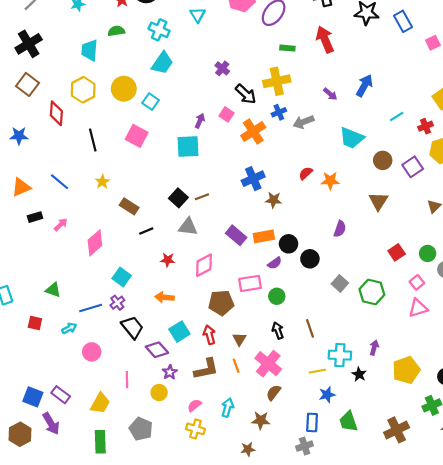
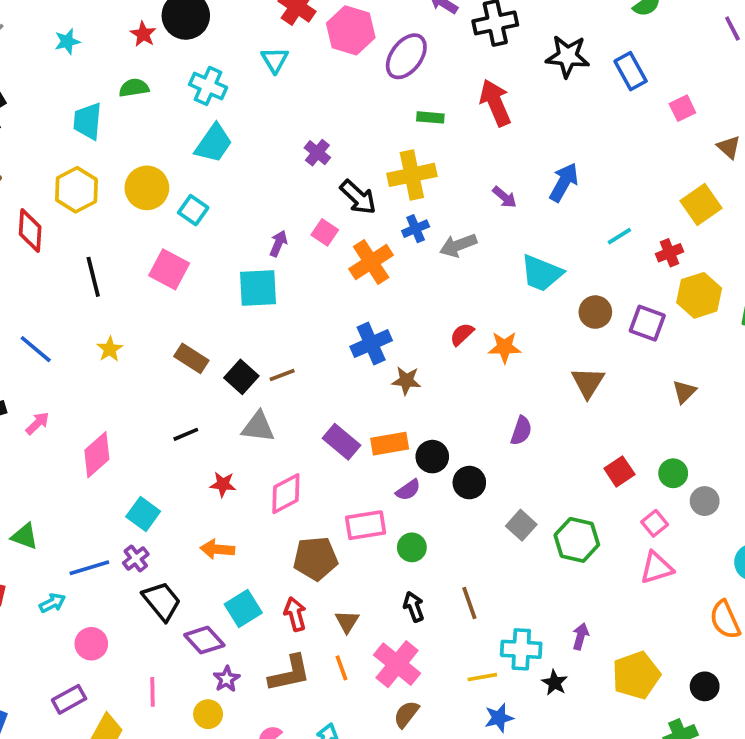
purple square: (413, 167) -> (647, 323), turned -36
brown rectangle: (129, 206) -> (191, 358), moved
purple rectangle: (61, 395) -> (69, 699), moved, turned -66

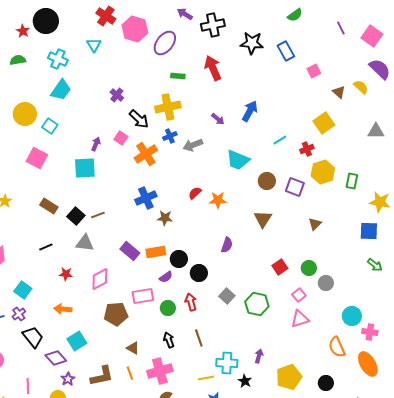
red arrow: (295, 614) -> (191, 302), moved
brown triangle: (347, 622) -> (133, 348), turned -32
pink cross: (397, 664) -> (160, 371), turned 35

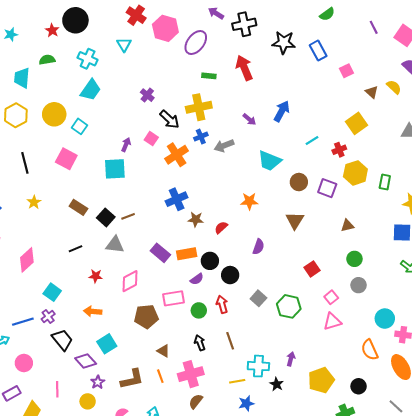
red semicircle: (195, 193) -> (221, 228), moved
brown triangle: (315, 224) -> (347, 226), turned 32
green circle: (309, 268) -> (354, 259), moved

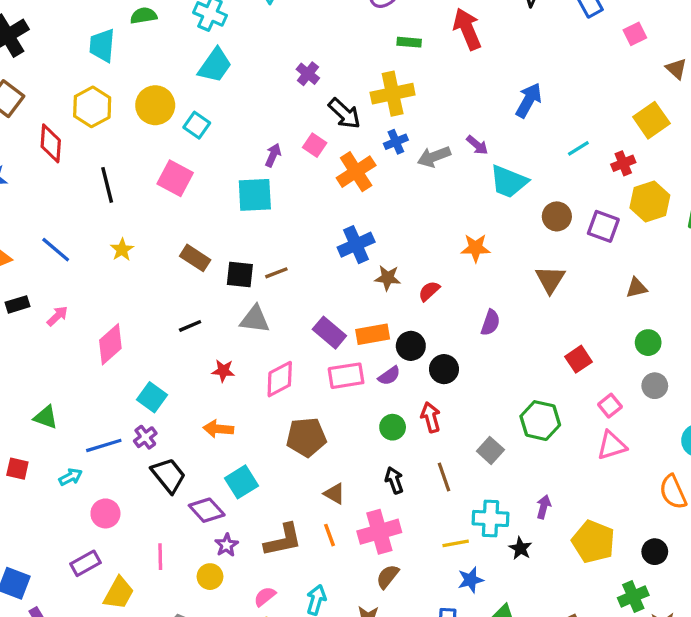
purple arrow: (249, 119) -> (477, 145), moved
black square: (106, 217) -> (240, 275), turned -36
pink rectangle: (174, 298) -> (346, 376), moved
gray square: (258, 298) -> (490, 450), moved
yellow pentagon: (321, 380) -> (593, 542), turned -30

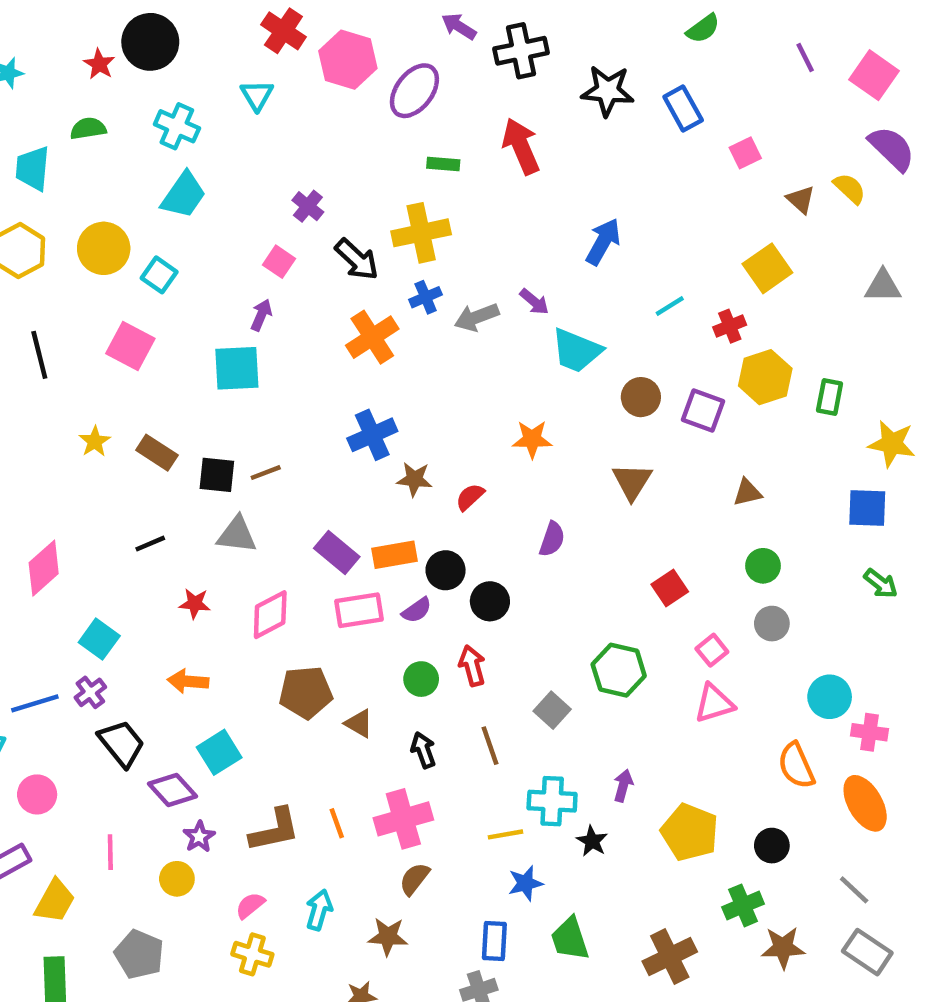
pink square: (315, 145) -> (279, 262), moved
yellow star: (122, 250) -> (95, 441), moved
brown triangle: (334, 494) -> (359, 723), moved

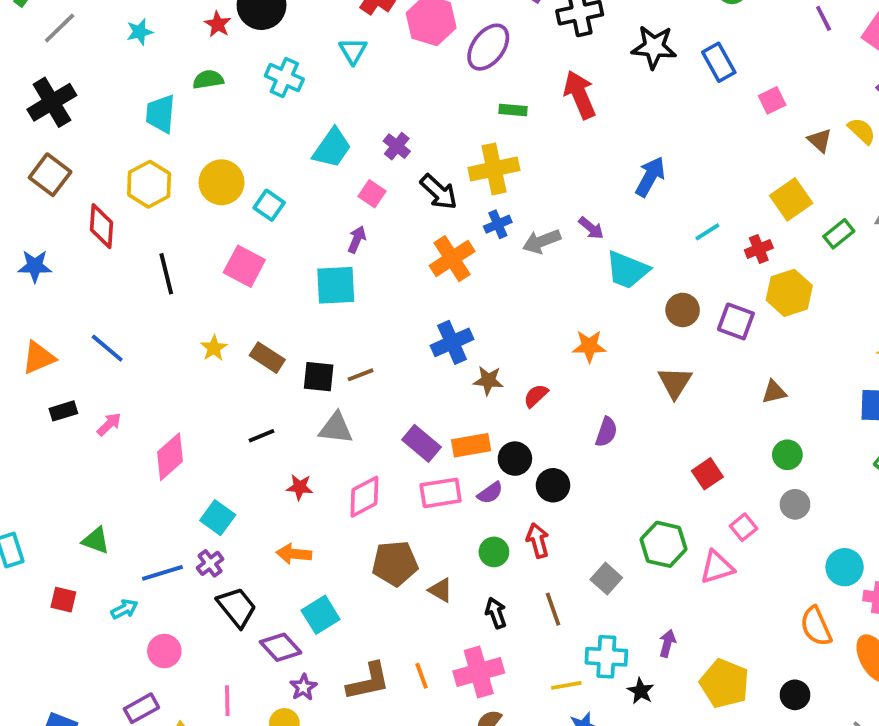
cyan trapezoid: (184, 195) -> (332, 148), moved
green rectangle: (830, 397) -> (839, 234), moved, turned 40
pink triangle: (714, 703) -> (717, 567), moved

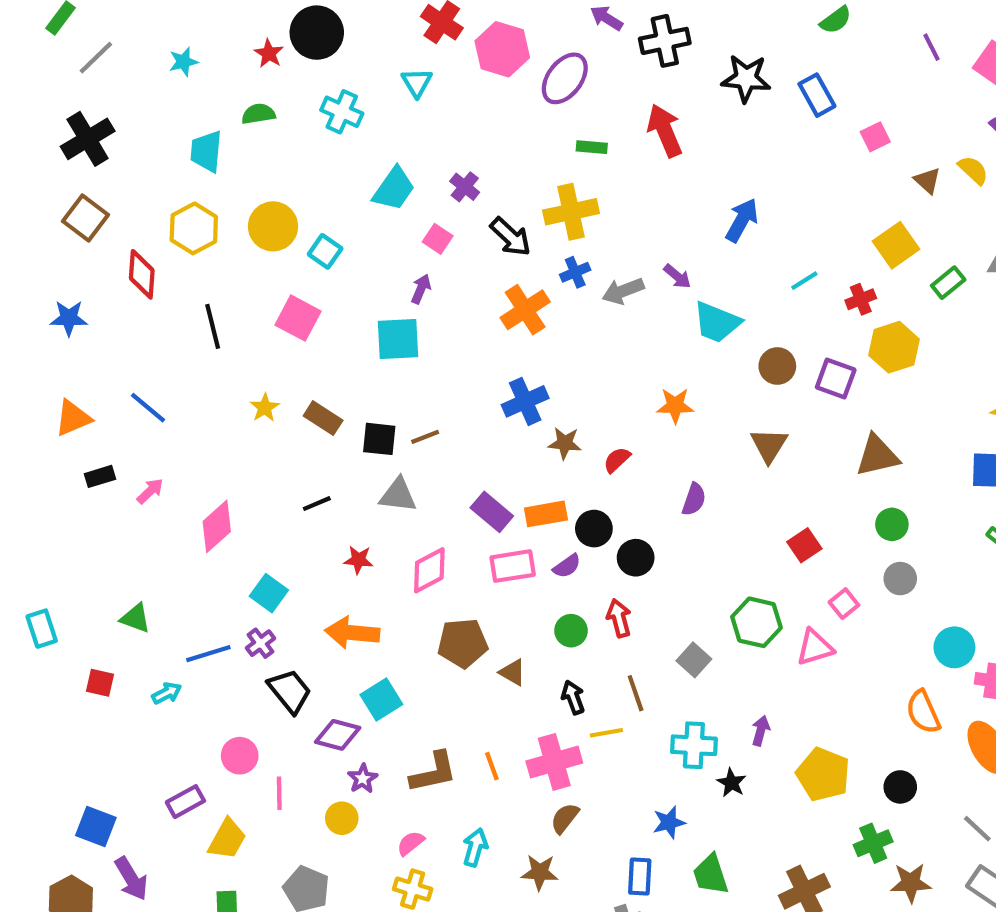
brown triangle: (774, 392) -> (877, 456), size x1.6
orange arrow: (294, 554) -> (352, 633), size x1.4
purple diamond: (281, 647) -> (338, 735), turned -33
pink circle: (164, 651) -> (240, 756), moved
yellow line: (566, 685) -> (606, 733), moved

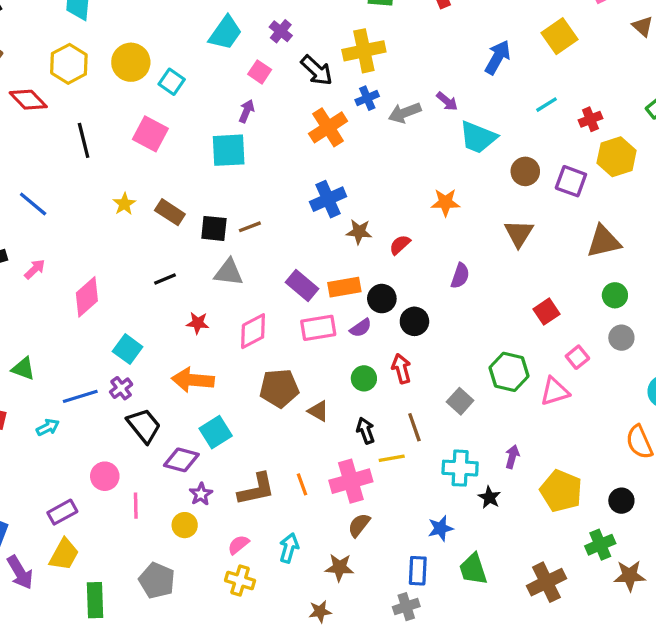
yellow square: (896, 245) -> (560, 36), moved
red diamond: (142, 274) -> (28, 100), turned -48
yellow trapezoid: (227, 839) -> (64, 554), moved

